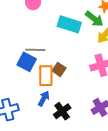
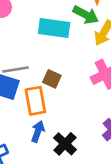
brown square: (59, 69) -> (52, 79), moved

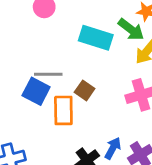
blue arrow: (38, 131) -> (113, 148), moved

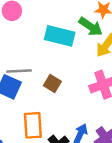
orange rectangle: (63, 110) -> (33, 125), moved

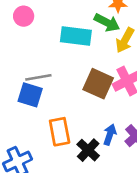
brown square: (52, 84) -> (98, 84), moved, size x1.6

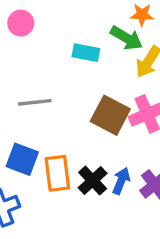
cyan rectangle: (76, 36) -> (86, 53), size x0.7
blue square: (30, 95) -> (22, 159), moved
black cross: (88, 150) -> (93, 180), moved

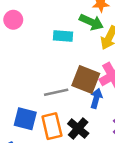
gray line: (35, 102) -> (56, 92), moved
blue arrow: (121, 181) -> (96, 98), moved

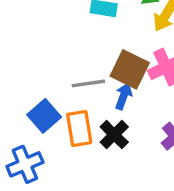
blue arrow: (96, 98) -> (124, 96), moved
blue square: (25, 119) -> (44, 116), turned 30

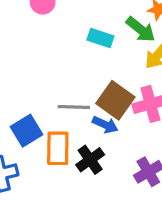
blue arrow: (124, 96) -> (105, 125), turned 85

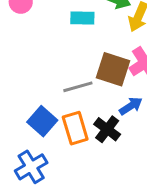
blue arrow: (105, 125) -> (131, 106), moved, turned -40

